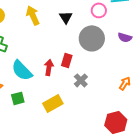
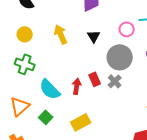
red rectangle: (67, 60) -> (95, 79), turned -40
gray cross: (81, 80) -> (115, 81), moved
green square: (18, 98) -> (46, 117), turned -32

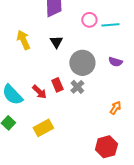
pink circle: (127, 29) -> (89, 20), moved
red arrow: (77, 86) -> (39, 92), turned 126

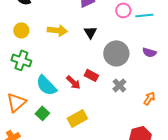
yellow arrow: (23, 40) -> (57, 30), turned 120
red rectangle: (57, 85) -> (91, 75), turned -40
gray cross: (77, 87) -> (119, 85), moved

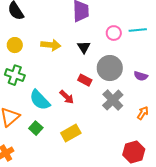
pink circle: (123, 10) -> (114, 33), moved
purple semicircle: (149, 52) -> (141, 76), moved
red rectangle: (91, 75) -> (85, 80), moved
gray cross: (119, 85) -> (113, 100), size x1.5

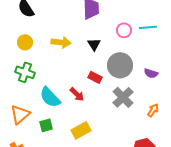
green square: (36, 128) -> (46, 125), turned 32

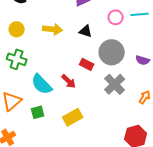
black triangle: (94, 44) -> (86, 31), turned -40

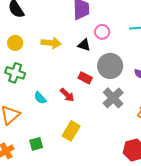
pink circle: (116, 17) -> (102, 32), moved
cyan semicircle: (42, 84) -> (40, 98), size x0.6
green square: (38, 112) -> (36, 144), moved
yellow rectangle: (73, 117) -> (71, 131), turned -30

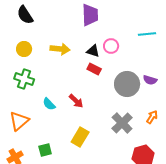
pink circle: (102, 32) -> (111, 46), moved
gray circle: (110, 66) -> (127, 84), moved
red rectangle: (85, 78) -> (94, 69), moved
gray cross: (113, 98) -> (122, 123), moved

